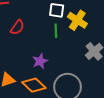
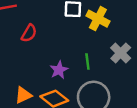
green line: (56, 31) -> (87, 62), moved

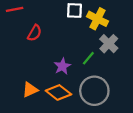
gray cross: (121, 53) -> (109, 44), moved
green line: (87, 62) -> (88, 58), turned 48

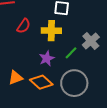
yellow cross: (97, 19) -> (51, 31), moved, turned -30

